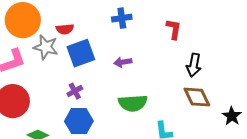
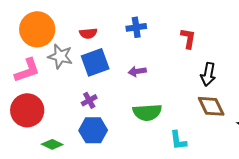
red semicircle: (65, 29) -> (88, 33), moved

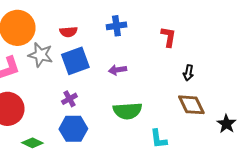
black arrow: (208, 74) -> (188, 73), size x0.7

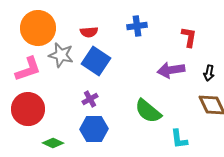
blue square: (75, 61) -> (96, 61), turned -36
purple arrow: (117, 70) -> (171, 70), moved, size x1.5
green semicircle: (127, 111) -> (148, 111), turned 44

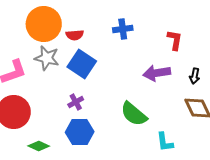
orange circle: (38, 28) -> (44, 24), moved

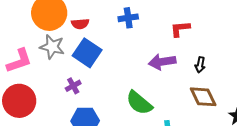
red L-shape: (175, 40) -> (180, 29), turned -105
purple cross: (76, 102) -> (73, 86), moved

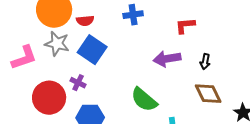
purple cross: (73, 86) -> (78, 83), turned -35
red circle: (19, 101) -> (49, 98), moved

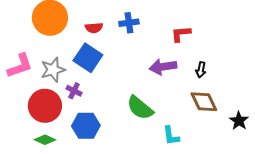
red semicircle: (85, 21) -> (94, 28), moved
gray star: (57, 44) -> (53, 70), moved, turned -30

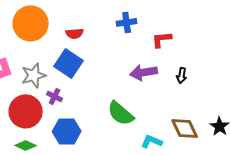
blue cross: (129, 23) -> (127, 22), moved
brown diamond: (204, 102) -> (185, 128), moved
cyan L-shape: (171, 136) -> (152, 141), turned 120

